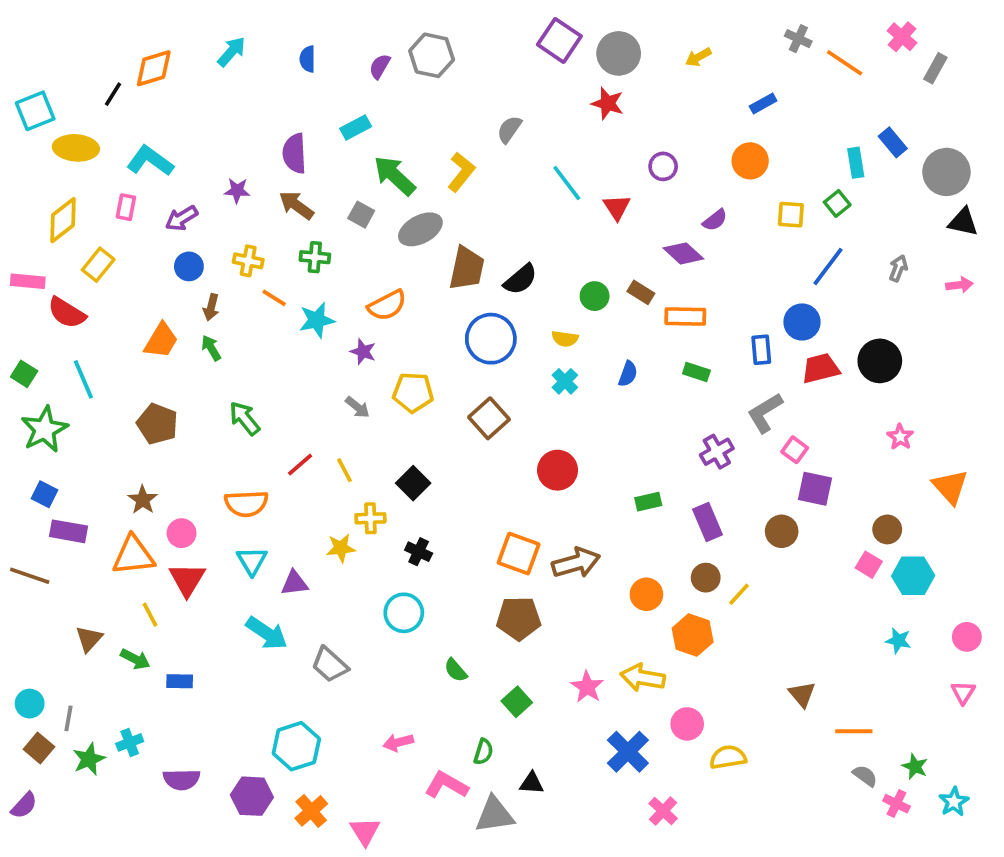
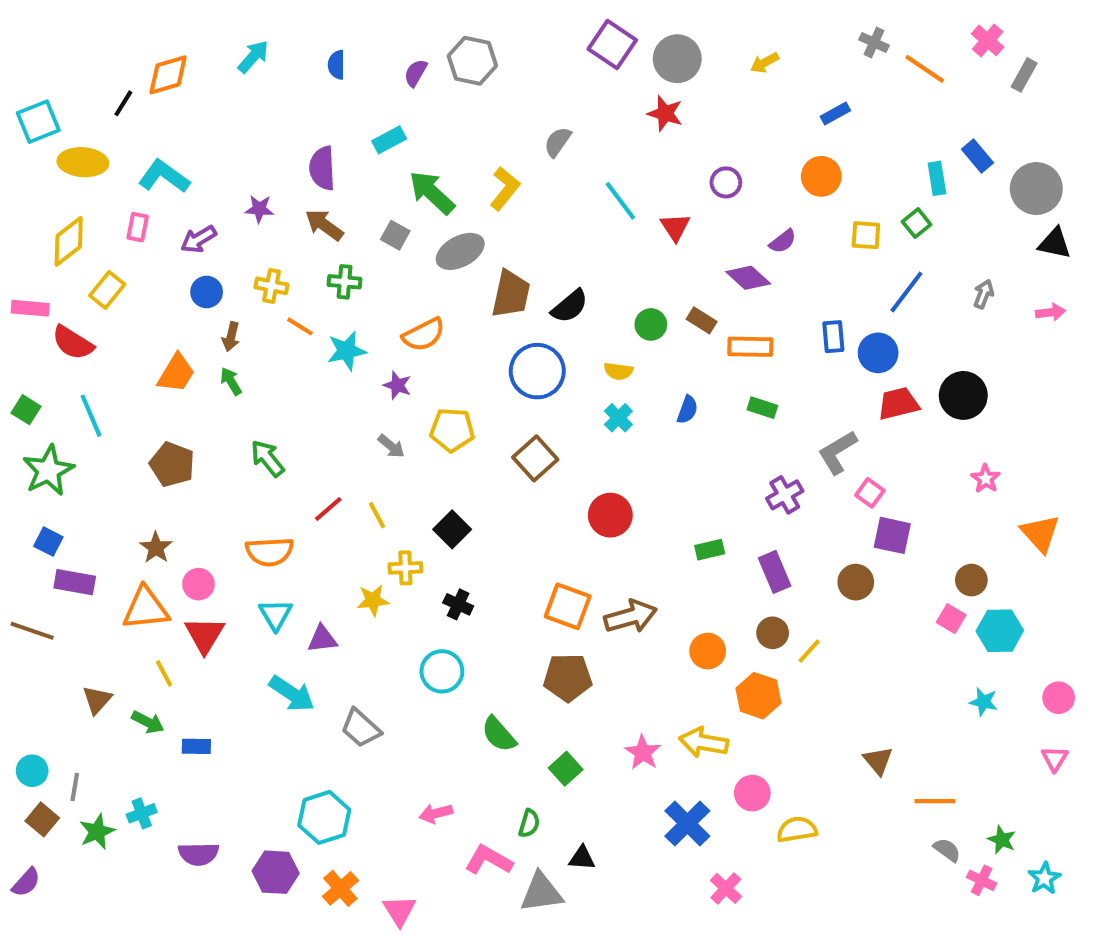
blue rectangle: (761, 350) -> (833, 337), moved
green semicircle: (456, 670) -> (499, 734), size x1.4

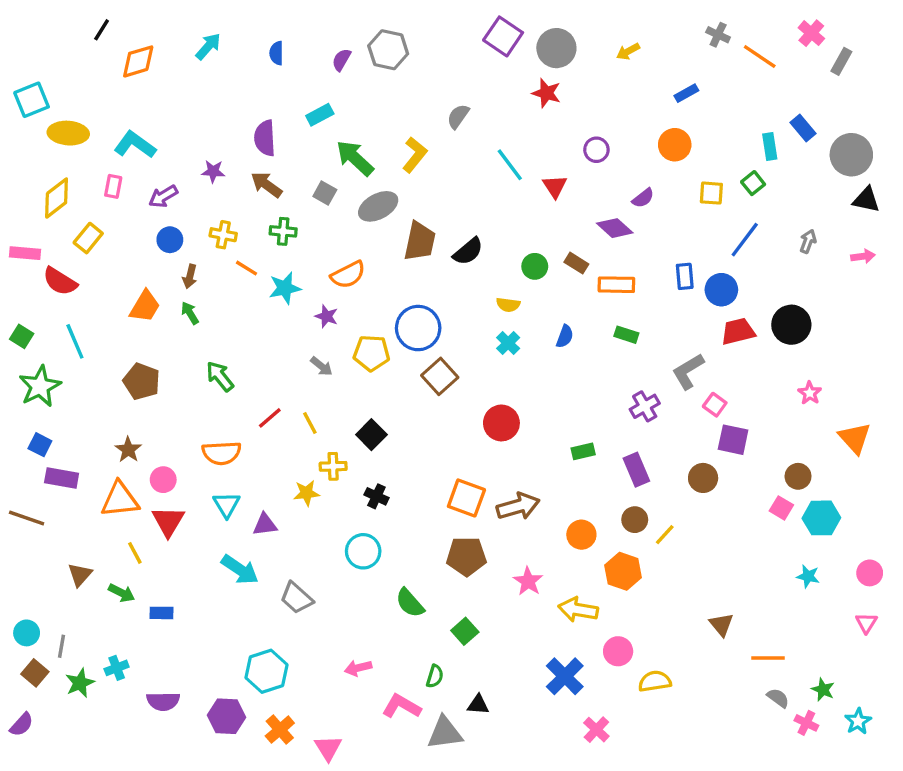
black line: (123, 103) -> (102, 30), moved
blue circle: (537, 371) -> (418, 328), moved
pink star: (643, 752) -> (528, 581), moved

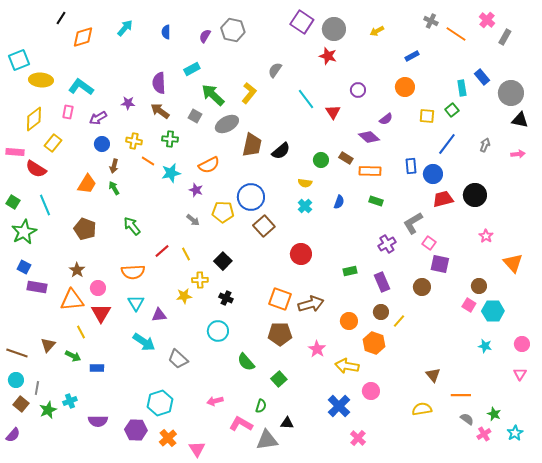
brown line: (27, 518) -> (17, 353), moved
yellow semicircle: (655, 681) -> (422, 409), moved
pink cross: (806, 723) -> (484, 434), turned 32

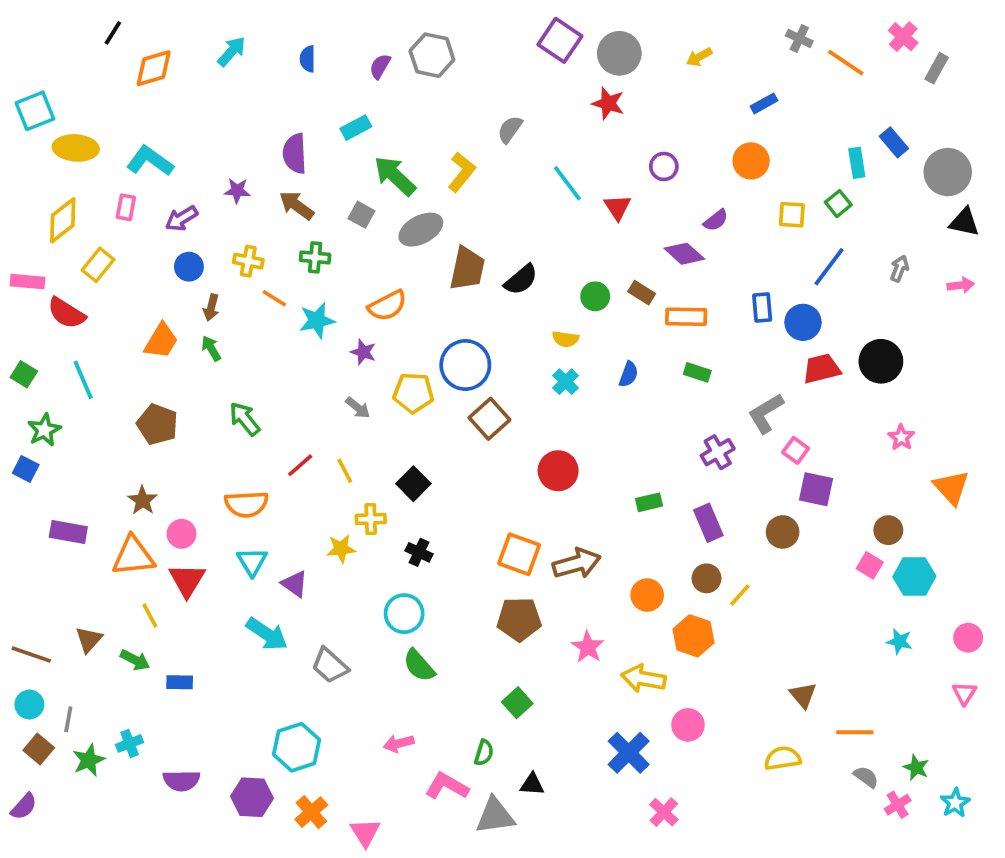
green star: (24, 232) -> (44, 430), size x0.7
blue square: (24, 267) -> (26, 469), moved
purple triangle: (159, 315) -> (295, 584), turned 42
green semicircle: (246, 362) -> (419, 666), moved

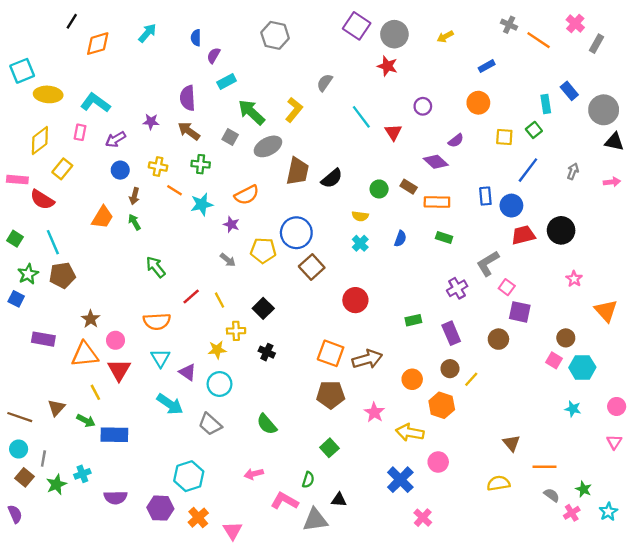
purple semicircle: (380, 66) -> (214, 55), moved
brown pentagon: (157, 424) -> (62, 275), moved, turned -30
cyan circle: (404, 614) -> (220, 384), moved
blue rectangle: (180, 682) -> (114, 435), size x1.6
purple semicircle: (24, 807) -> (15, 514), turned -66

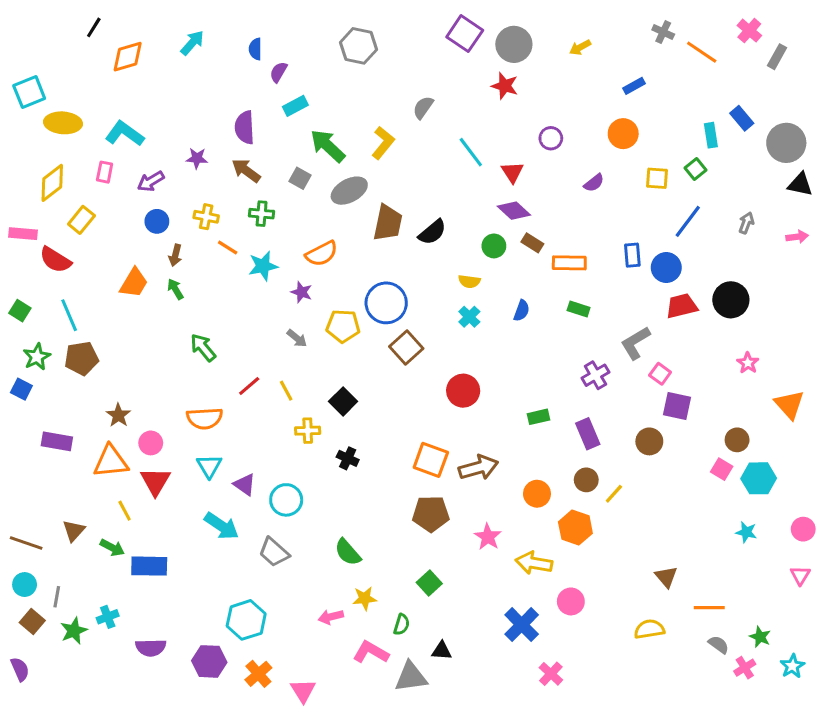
purple diamond: (436, 162) -> (514, 211), moved
yellow star: (217, 350) -> (365, 598), moved

